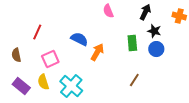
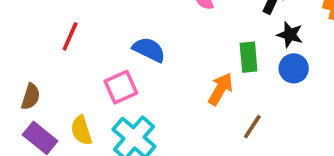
orange arrow: (97, 52) -> (220, 89), moved
brown semicircle: (16, 55) -> (31, 97), moved, turned -152
pink square: (50, 59) -> (121, 87), moved

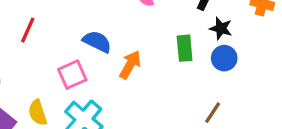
orange arrow: (220, 89) -> (130, 65), moved
brown line: (252, 127) -> (213, 113), moved

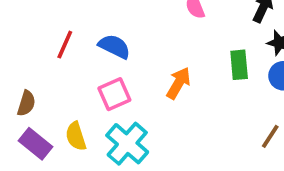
blue semicircle: (97, 42) -> (114, 46), moved

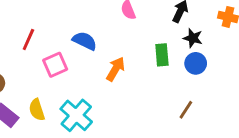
blue semicircle: (114, 46) -> (85, 41), moved
pink square: (114, 94) -> (55, 65), moved

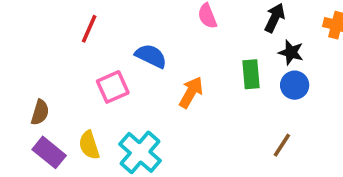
red line: (28, 39) -> (89, 29), moved

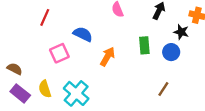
black star: (291, 52) -> (181, 32), moved
brown semicircle: (40, 112) -> (15, 69), turned -80

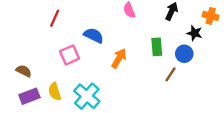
brown line: (163, 89) -> (170, 74), moved
purple rectangle: (20, 93) -> (29, 96), turned -60

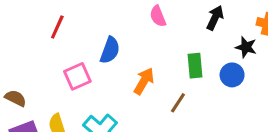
blue semicircle: (94, 35) -> (110, 50), turned 84
brown line: (170, 74) -> (178, 103), moved

